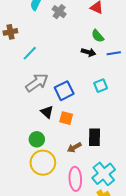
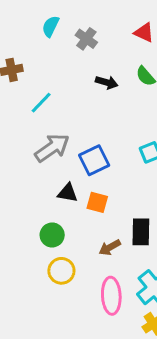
black arrow: (88, 52) -> (107, 82), moved
black triangle: (47, 112) -> (68, 193), turned -32
yellow circle: (43, 163) -> (61, 271), size x0.7

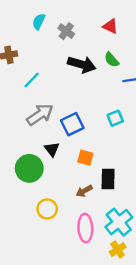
black arrow: (107, 82) -> (82, 64), size x1.6
black triangle: (68, 193) -> (52, 149), turned 42
orange square: (97, 202) -> (85, 158), moved
green circle: (52, 235) -> (29, 168), moved, size x1.5

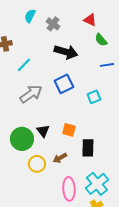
green semicircle: (112, 60) -> (101, 40), moved
blue square: (72, 124) -> (64, 84), moved
black triangle: (52, 149) -> (43, 131), moved
brown arrow: (84, 191) -> (60, 158), moved
yellow circle: (47, 209) -> (37, 164), moved

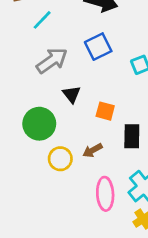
black triangle: (43, 131) -> (72, 94), moved

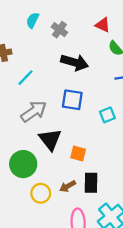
blue square: (98, 47) -> (72, 100), turned 35
black triangle: (72, 94) -> (50, 139), size x1.5
black rectangle: (132, 136) -> (91, 183), moved

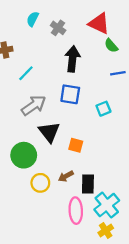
red triangle: (103, 25) -> (99, 23), size x1.5
black arrow: (75, 62) -> (72, 59), turned -100
black rectangle: (91, 183) -> (88, 184), moved

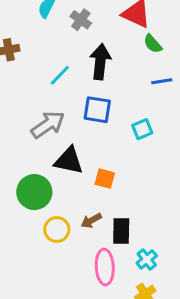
cyan line: (26, 73) -> (60, 75), moved
black triangle: (49, 132) -> (69, 161), turned -40
cyan cross: (107, 205) -> (147, 259), size x0.6

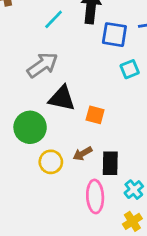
blue square: (97, 110) -> (114, 35), moved

